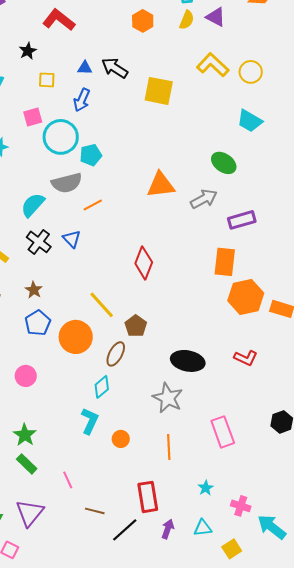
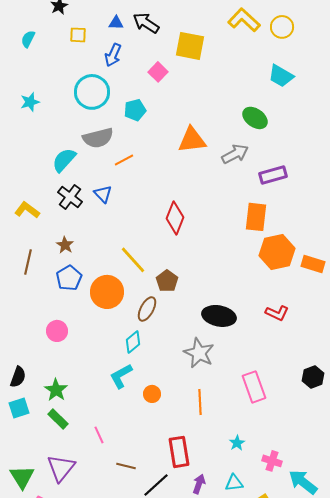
pink square: (33, 117) -> (158, 72), moved, turned -30
cyan pentagon: (91, 155) -> (135, 110), moved
cyan L-shape: (90, 421) -> (121, 376), turned -144

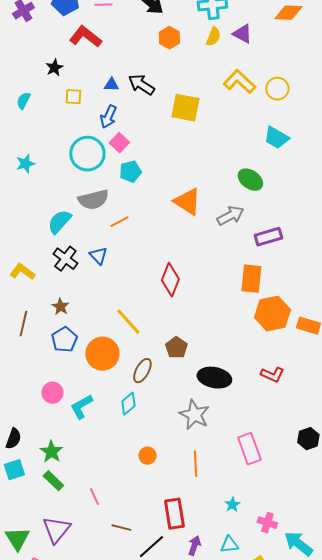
pink square: (158, 72) -> (119, 143), moved
orange triangle: (192, 140) -> (187, 202), turned 40
brown pentagon: (167, 281) -> (176, 348), moved
cyan L-shape: (121, 376) -> (81, 407), moved

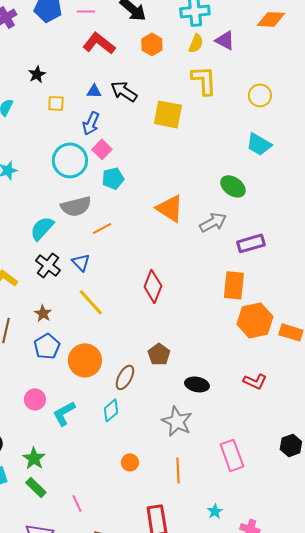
red L-shape: (85, 37) -> (99, 43), moved
yellow L-shape: (239, 82) -> (204, 80), moved, turned 44
yellow line: (128, 322) -> (91, 302), moved
black ellipse: (214, 378) -> (197, 384), size x0.7

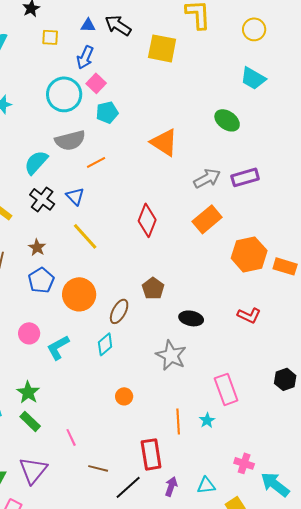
gray arrow: (213, 222) -> (207, 178), moved
orange rectangle: (234, 285) -> (207, 219), moved, turned 44
orange line: (178, 470) -> (178, 421), moved
cyan star: (215, 511) -> (207, 420), moved

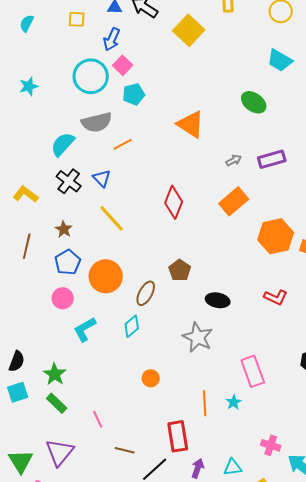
yellow square: (162, 48) -> (189, 30), turned 32
gray arrow: (207, 178) -> (234, 160), size x0.6
pink circle: (29, 333) -> (63, 298), moved

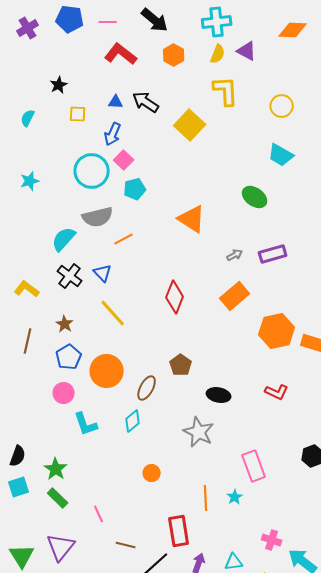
cyan L-shape: (85, 329) -> (86, 424), turned -80

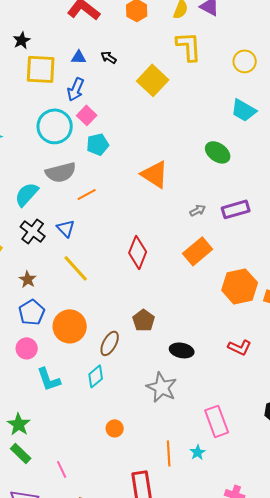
black arrow: (146, 102) -> (109, 57), size x0.6
yellow square: (78, 114) -> (41, 69), size x1.8

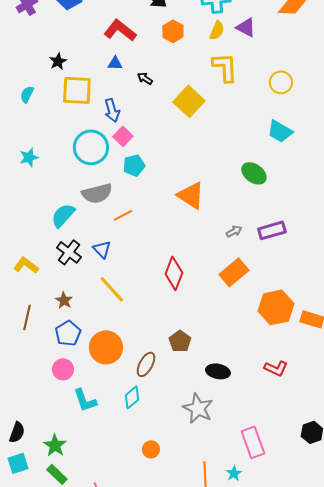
blue triangle: (79, 57) -> (115, 63), moved
blue arrow: (76, 89) -> (112, 110), turned -40

